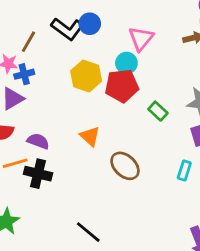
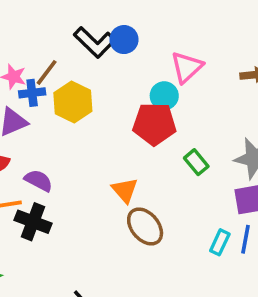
brown line: (29, 42) -> (47, 72), moved
yellow hexagon: (86, 76) -> (73, 102), moved
orange triangle: (90, 136) -> (125, 190), moved

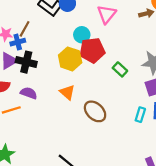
cyan circle: (164, 96) -> (82, 35), moved
yellow hexagon: (73, 102) -> (70, 59), moved
orange triangle: (125, 190) -> (67, 92), moved
black cross: (33, 222) -> (26, 62), moved

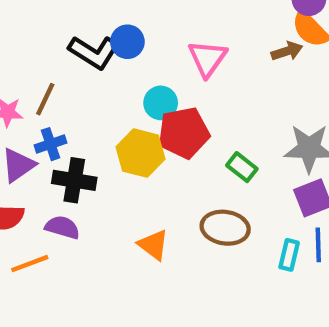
blue cross: (18, 42) -> (50, 144), moved
black cross: (26, 62) -> (74, 180), moved
orange triangle: (67, 92) -> (153, 245), moved
brown ellipse: (95, 111) -> (225, 228), moved, turned -30

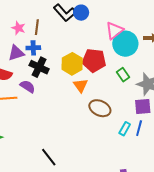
brown line: (45, 99) -> (37, 27), turned -35
cyan circle: (161, 103) -> (125, 44), moved, size x1.6
green rectangle: (242, 167) -> (123, 75), moved
orange triangle: (153, 245) -> (80, 86), moved

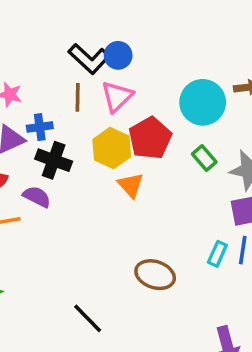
brown line: (37, 27) -> (78, 97), moved
pink triangle: (114, 31) -> (117, 96), moved
red pentagon: (94, 60) -> (150, 138), turned -30
brown ellipse: (100, 108) -> (155, 275), moved

